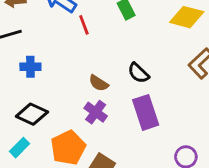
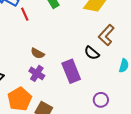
black semicircle: (138, 73) -> (92, 53), moved

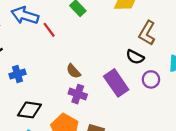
brown semicircle: (38, 53) -> (73, 71), turned 32
purple circle: (101, 100) -> (151, 79), moved

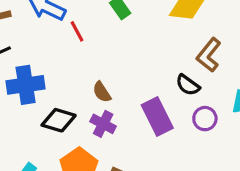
blue cross: (17, 74) -> (26, 85), size x1.6
black diamond: (29, 110) -> (59, 120), moved

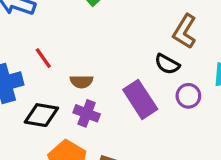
red line: (77, 31) -> (43, 58), moved
brown semicircle: (102, 92) -> (81, 81), turned -50

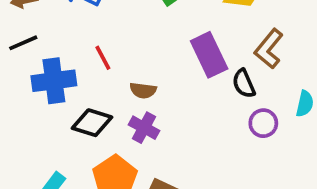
black semicircle: (167, 64) -> (244, 84), turned 30
purple rectangle: (140, 99) -> (209, 55), moved

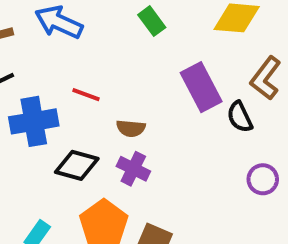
red line: (103, 58) -> (86, 95), turned -40
purple circle: (263, 123) -> (263, 179), moved

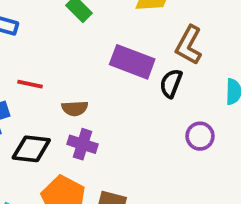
purple rectangle: (201, 87) -> (132, 62), turned -33
black semicircle: (240, 117) -> (171, 83), turned 56

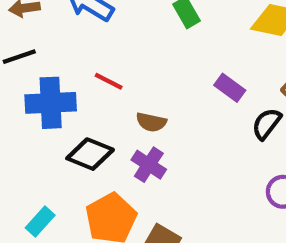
purple rectangle: (132, 62) -> (230, 88), size x0.6

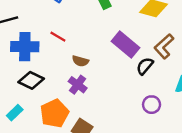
purple rectangle: (230, 88) -> (126, 45), size x1.6
black diamond: (90, 154) -> (31, 80), moved

